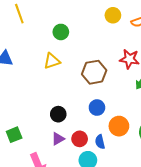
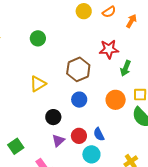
yellow triangle: (52, 61) -> (38, 84), moved
blue circle: (97, 108) -> (79, 100), moved
orange circle: (119, 126) -> (116, 100), moved

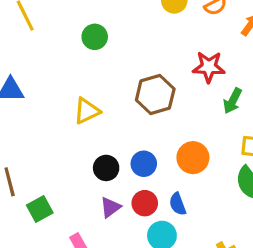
blue circle: (79, 100) -> (144, 164), moved
orange circle: (116, 100) -> (193, 158), moved

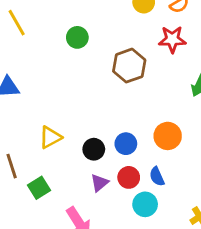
red star: (209, 67) -> (172, 39), moved
brown hexagon: (155, 94) -> (129, 66), moved
yellow triangle: (87, 111) -> (50, 137), moved

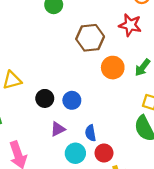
orange circle: (168, 136) -> (113, 68), moved
red circle: (129, 177) -> (104, 153), moved
purple triangle: (99, 183) -> (58, 129), moved

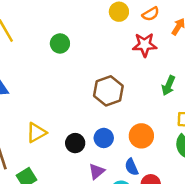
brown hexagon: (90, 38) -> (108, 91), moved
orange circle: (113, 68) -> (141, 136), moved

